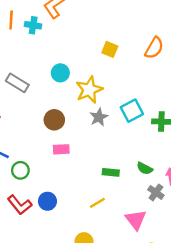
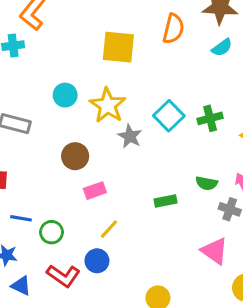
yellow square: (110, 49) -> (118, 47), size x1.6
yellow line: (97, 203) -> (109, 229), moved

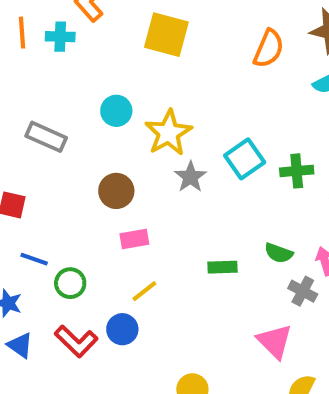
yellow square: (118, 47) -> (166, 35), moved

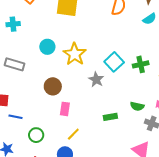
cyan cross: (60, 37) -> (13, 24), moved
gray star: (190, 177) -> (96, 80), moved
pink rectangle: (134, 239) -> (65, 109), turned -64
blue line: (34, 259) -> (15, 117), moved

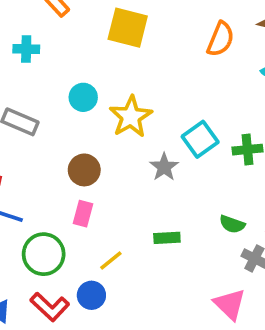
pink rectangle: (65, 109) -> (83, 214), moved
green rectangle: (110, 117) -> (167, 238), moved
green circle: (36, 135) -> (44, 254), size x1.5

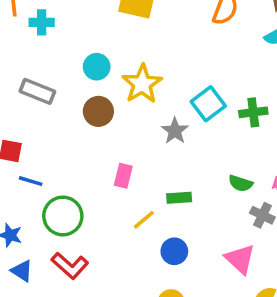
brown circle: (84, 170) -> (98, 111), moved
pink rectangle: (83, 214) -> (123, 176), moved
yellow line: (111, 260) -> (144, 220), moved
blue circle: (91, 295) -> (174, 251), moved

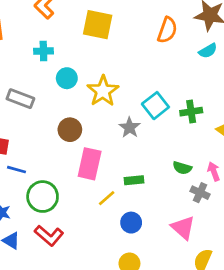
cyan cross: (42, 22) -> (43, 51), moved
brown circle: (98, 111) -> (70, 130), moved
pink rectangle: (123, 176) -> (90, 164), size x1.6

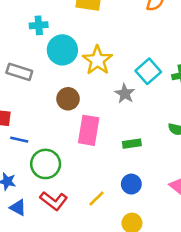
cyan circle: (67, 78) -> (62, 50), size x1.5
yellow line: (107, 198) -> (96, 198), moved

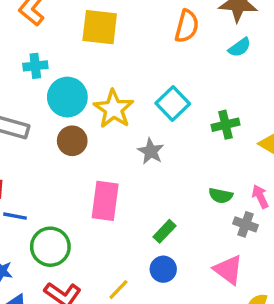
cyan square: (148, 71) -> (173, 104), moved
brown circle: (68, 99) -> (72, 141), moved
green rectangle: (132, 144) -> (164, 231), moved, turned -36

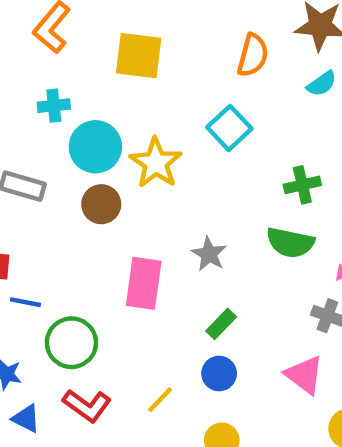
cyan square: (173, 104) -> (229, 128), moved
gray star: (151, 151) -> (209, 254), moved
green semicircle: (221, 196) -> (290, 243), moved, size x1.5

